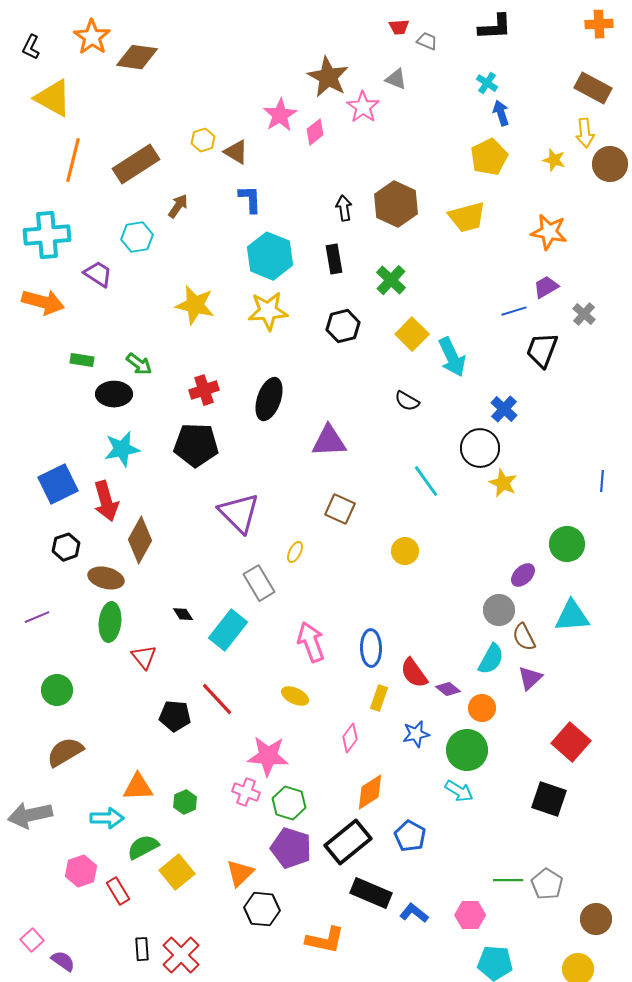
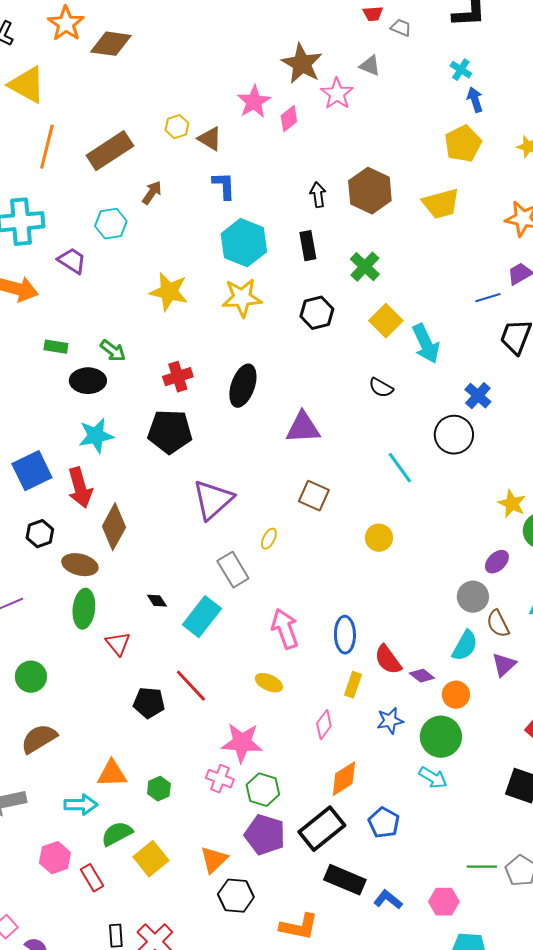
yellow star: (503, 483) -> (512, 504), moved
purple triangle: (239, 513) -> (213, 500), turned 33

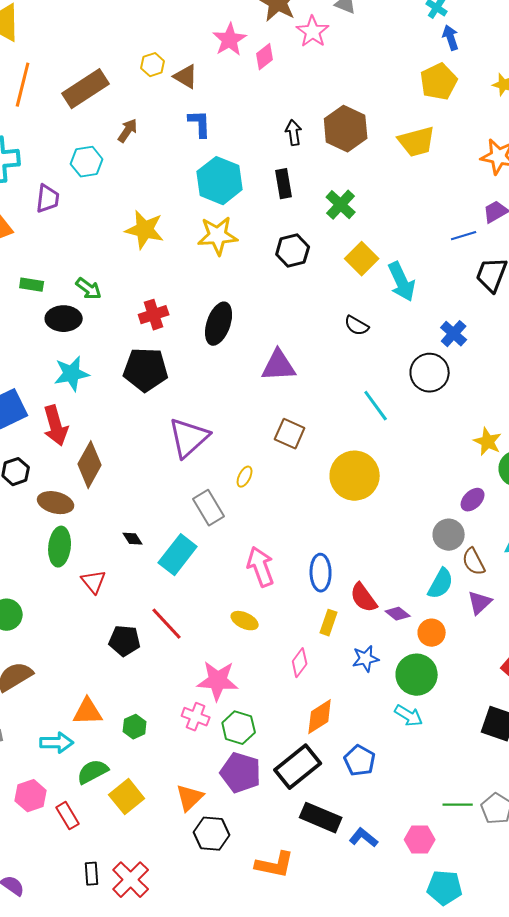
purple trapezoid: (72, 261) -> (48, 199), turned 64
yellow circle: (379, 538) -> (355, 476), size x1.8

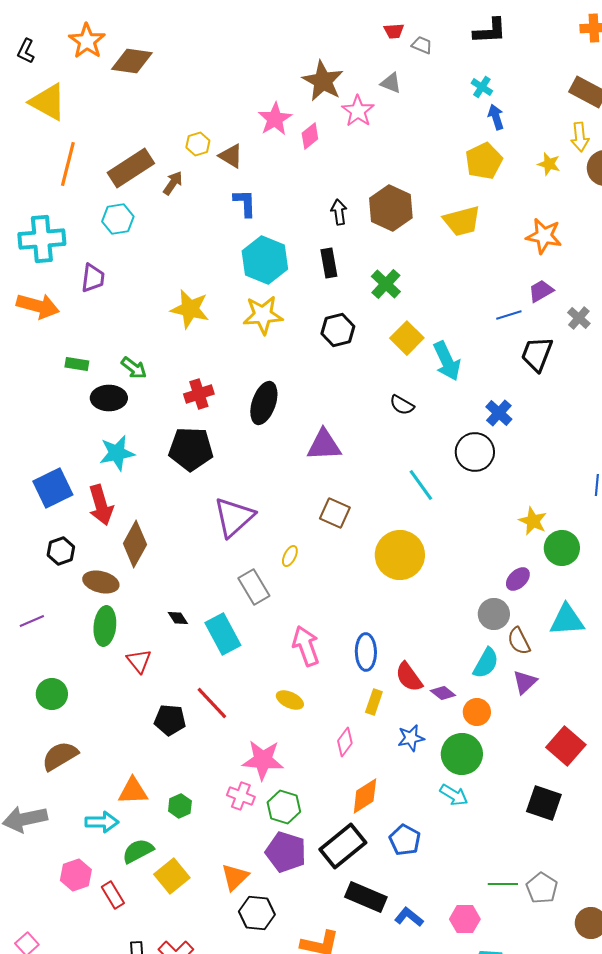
brown arrow: (128, 131) -> (173, 183), moved
cyan hexagon: (87, 162) -> (118, 219), moved
cyan rectangle: (178, 555) -> (223, 634), turned -66

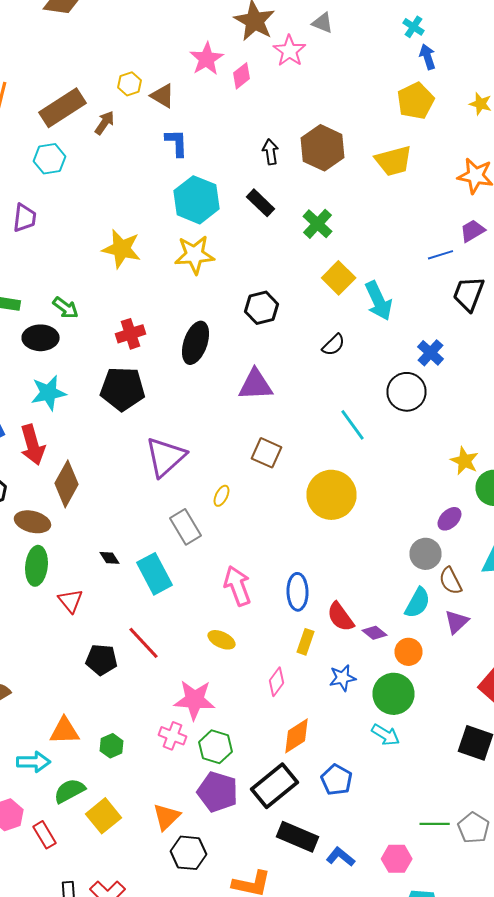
black rectangle: (329, 263) -> (260, 203), turned -36
black hexagon: (338, 330) -> (262, 308), moved
black semicircle: (402, 405) -> (334, 345), turned -75

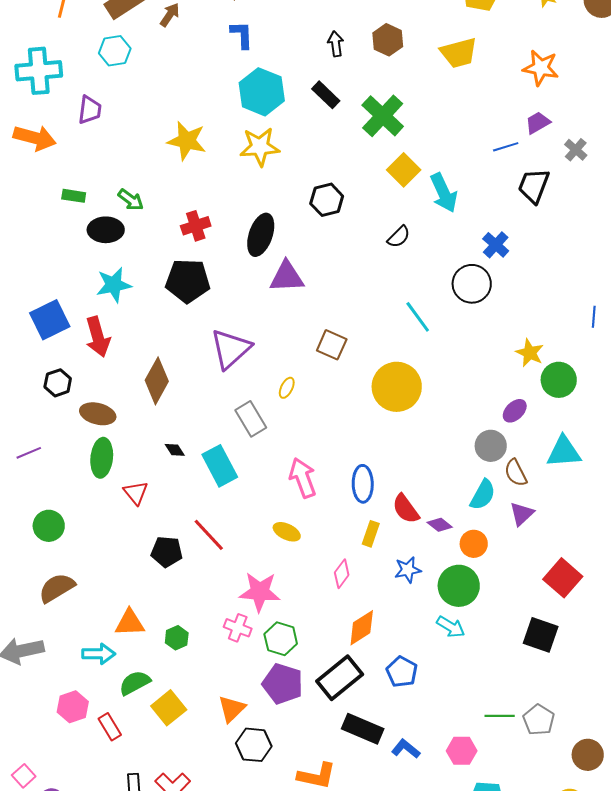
brown hexagon: (322, 148) -> (388, 40), size x0.7
green cross: (318, 224) -> (383, 116), size x1.4
purple triangle: (256, 385) -> (287, 277), moved
brown diamond: (66, 484) -> (157, 381), moved

